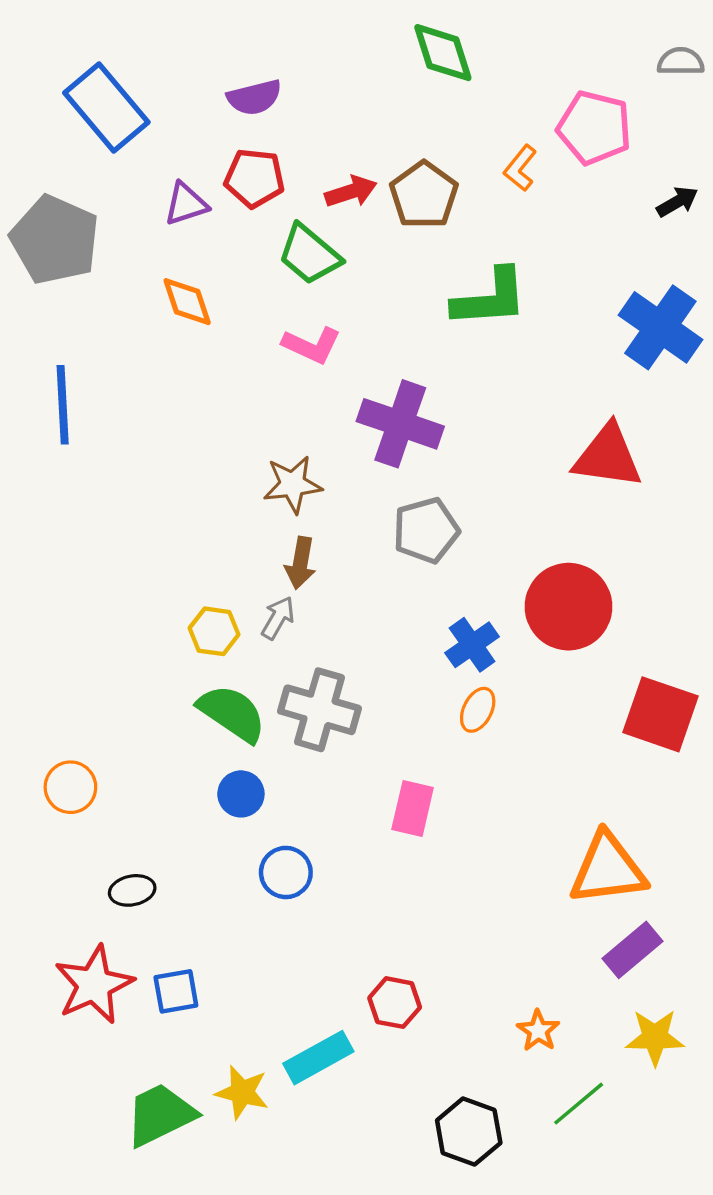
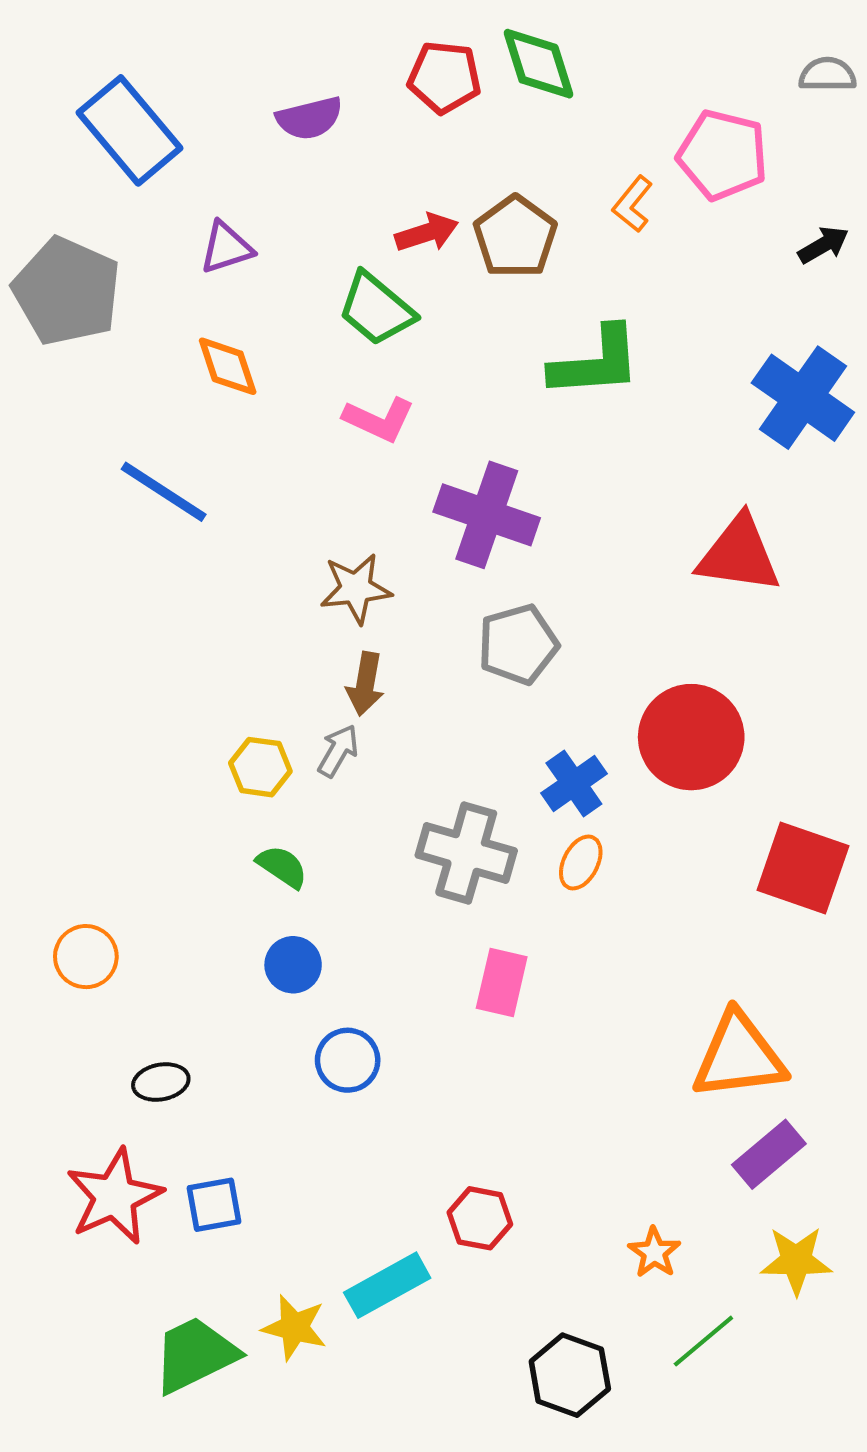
red pentagon: (254, 178) -> (444, 77), moved
blue line: (63, 405) -> (164, 492), moved, turned -54
gray cross: (319, 710) -> (466, 853), moved
green semicircle: (232, 713) -> (282, 867), size x0.6

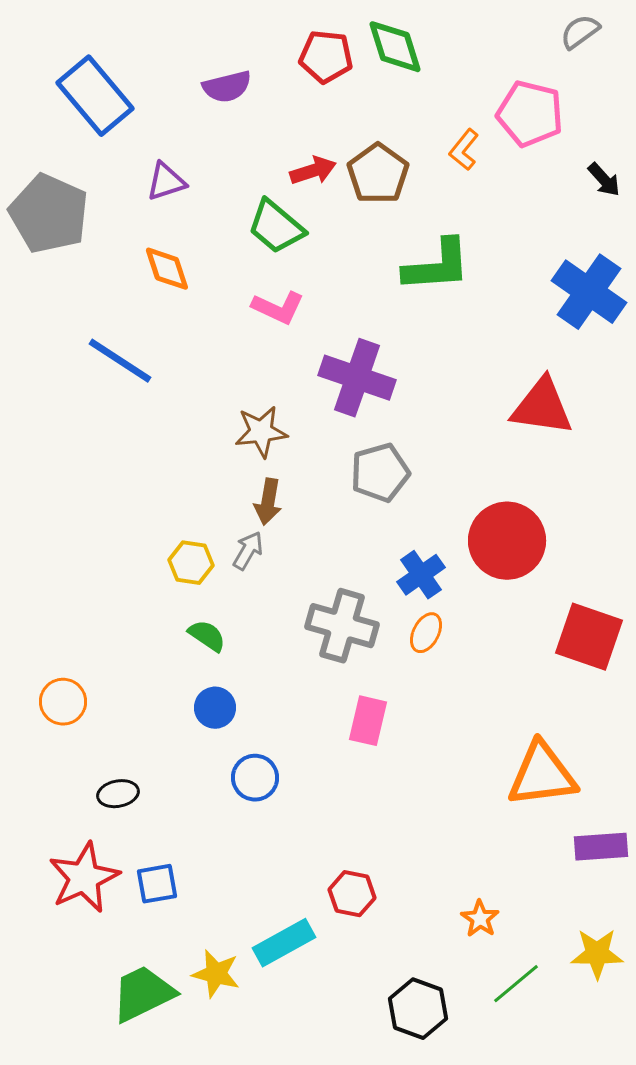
gray semicircle: (827, 75) -> (580, 32), moved, turned -36
black arrow: (823, 245) -> (604, 180), turned 78
purple rectangle: (769, 1154) -> (601, 847), moved, turned 36
yellow star: (796, 1261) -> (597, 954), moved

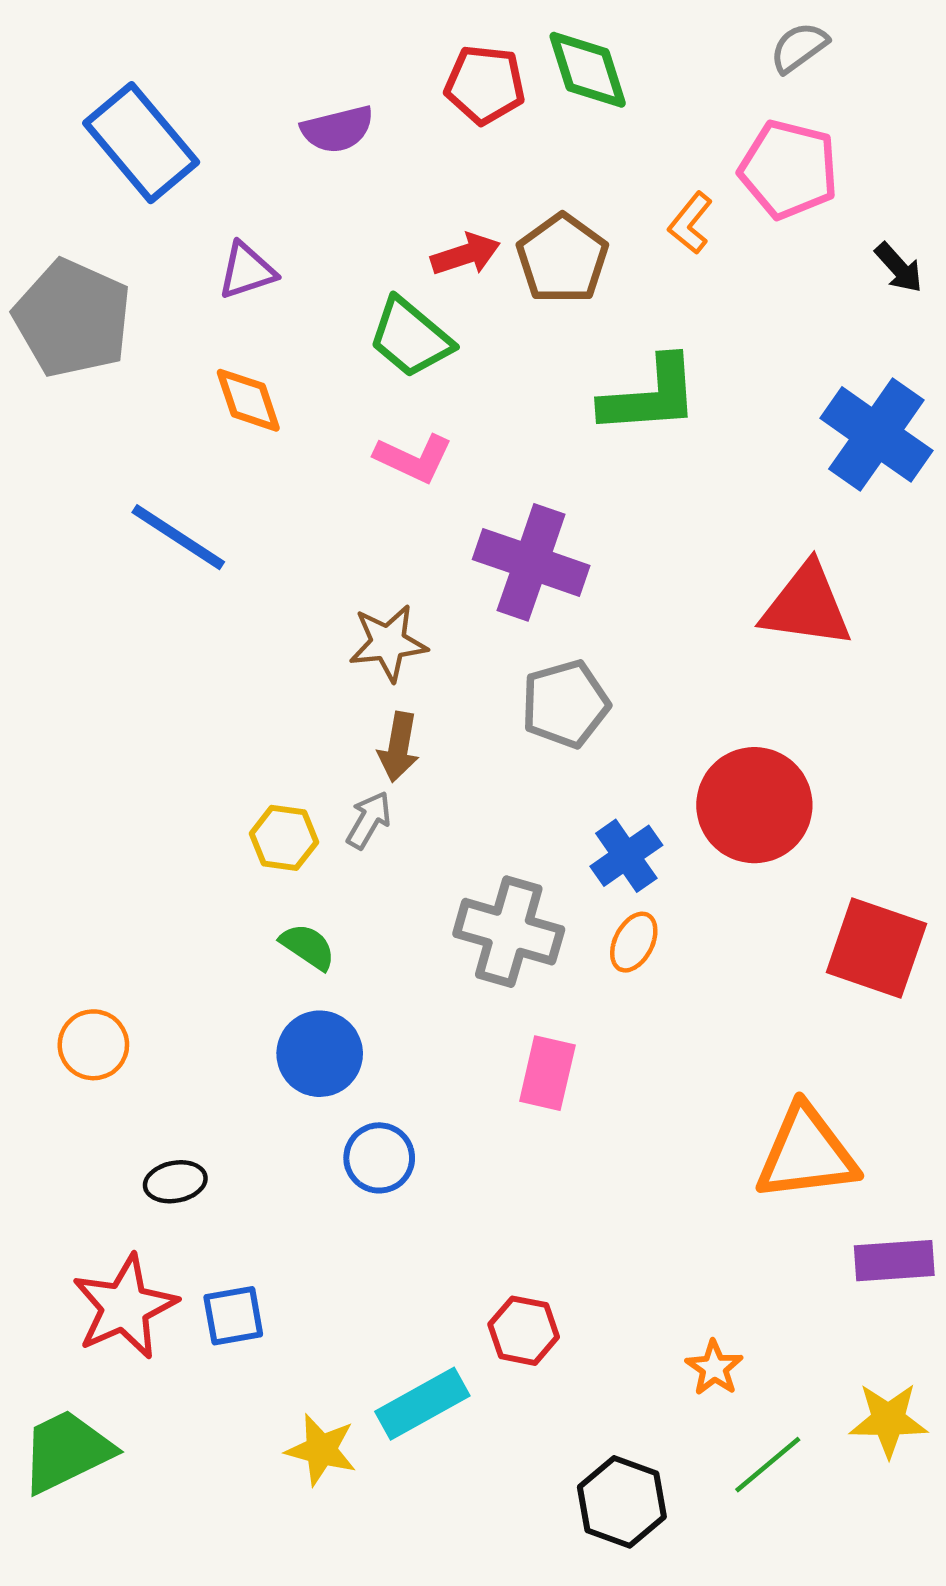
gray semicircle: (580, 32) -> (799, 47), moved
blue circle: (215, 708) -> (320, 1054), size x1.4
green trapezoid: (143, 994) -> (67, 1451), moved

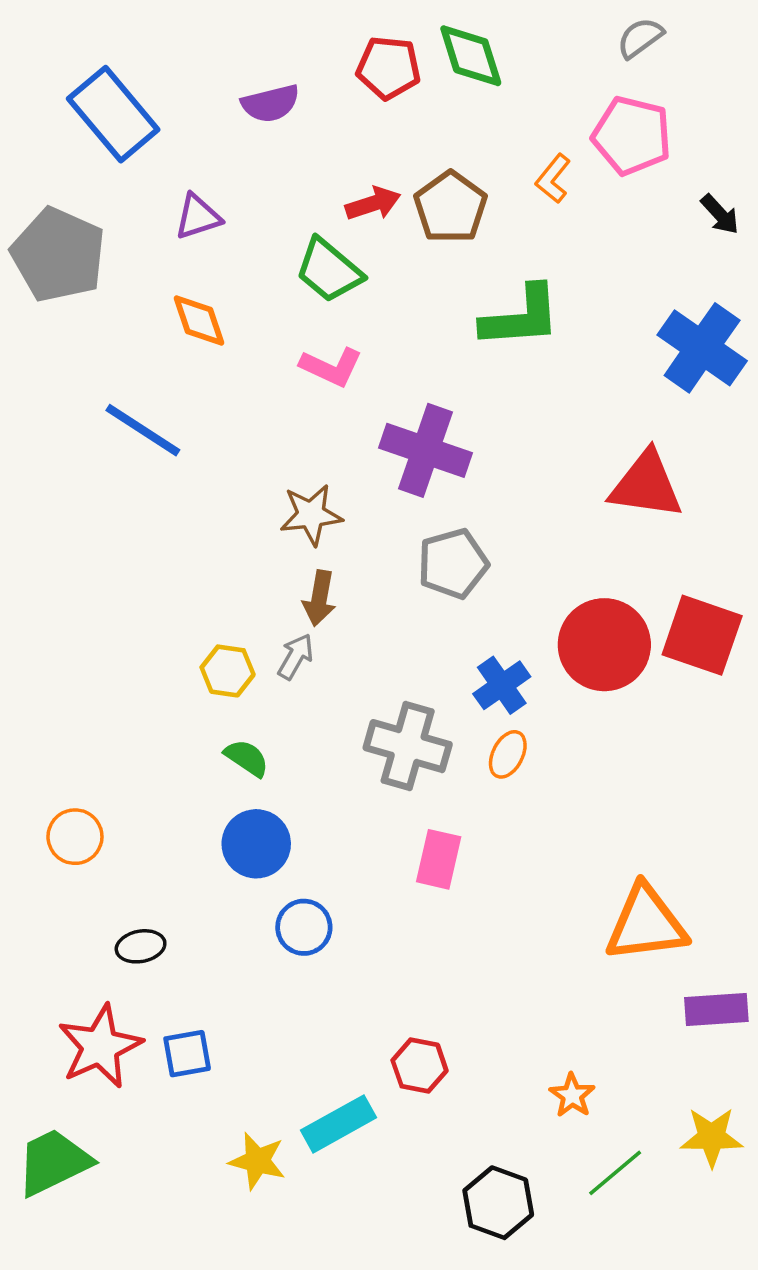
red square: (876, 948) -> (702, 635), moved

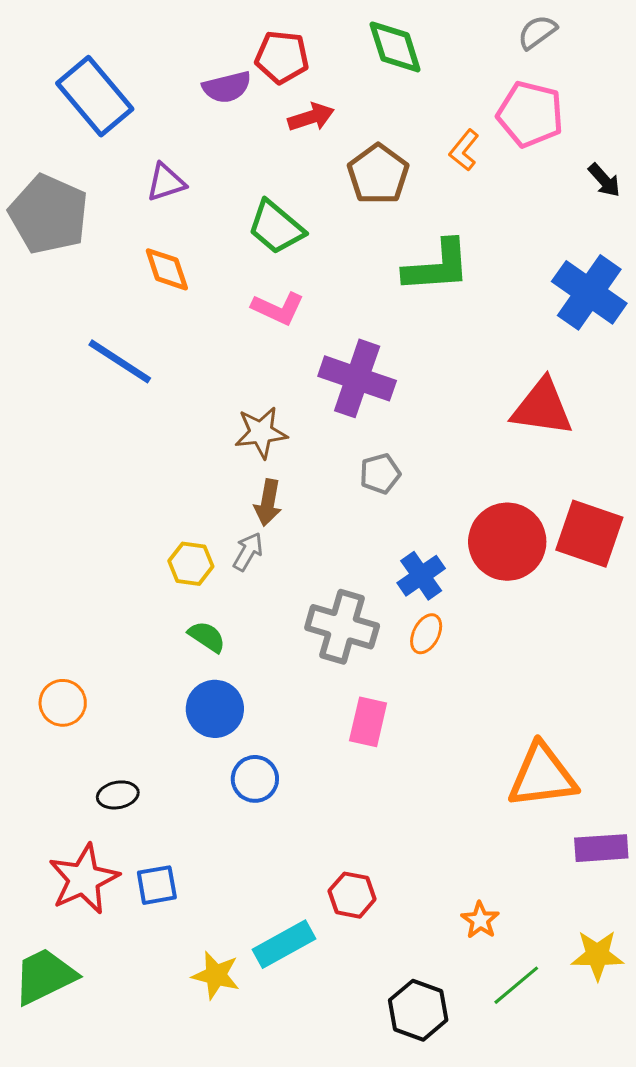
red pentagon: (389, 68) -> (282, 57), moved
red arrow: (373, 204) -> (311, 117), moved
gray pentagon: (453, 564) -> (380, 474), size x0.7

